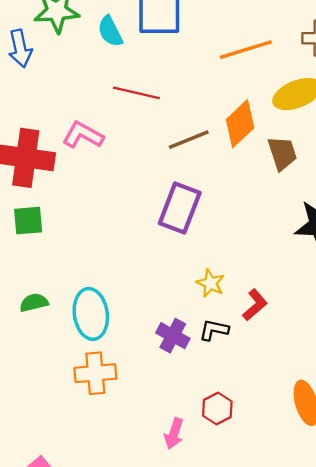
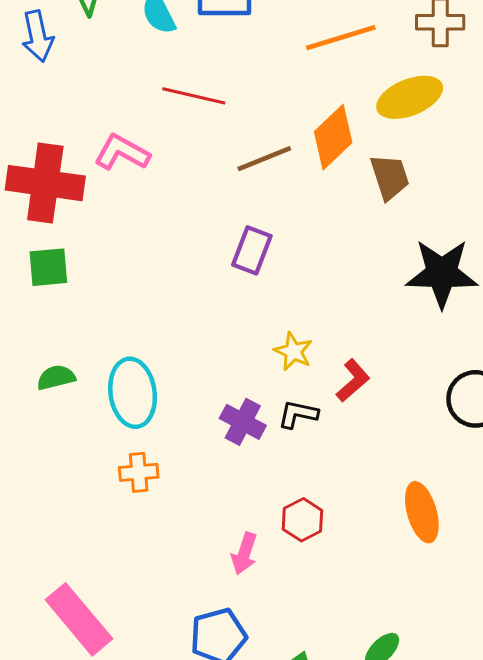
purple rectangle: (180, 208) -> (252, 250), size x0.7
orange cross: (95, 373) -> (139, 472), size x0.7

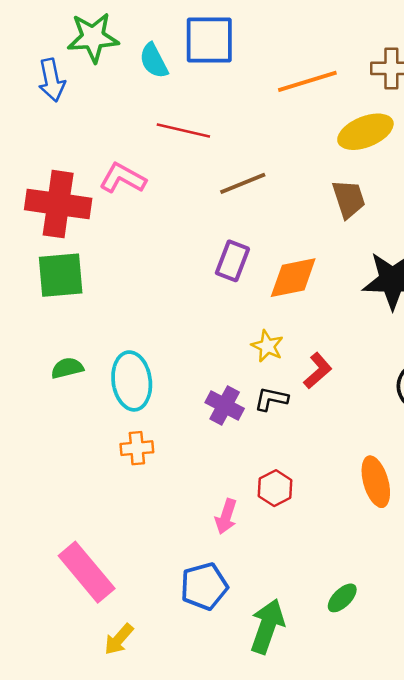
orange diamond: (333, 137) -> (293, 278), moved, turned 32
green square: (48, 267) -> (61, 275), size x1.4

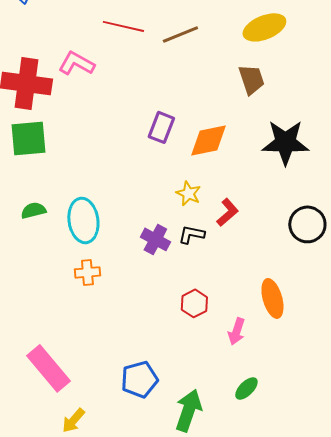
brown line: (243, 183) -> (180, 34), moved
pink arrow: (226, 517) -> (236, 331), moved

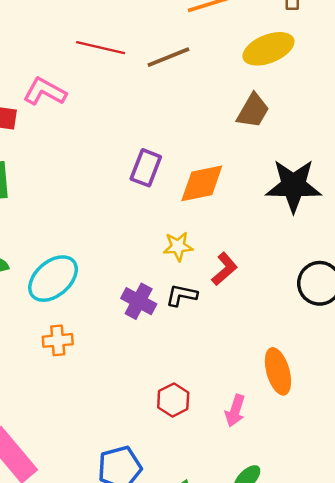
brown trapezoid: (251, 79) -> (253, 111), turned 48
yellow star: (188, 193) -> (178, 246), turned -30
cyan ellipse: (83, 220) -> (53, 279), turned 57
red hexagon: (194, 303) -> (173, 400), moved

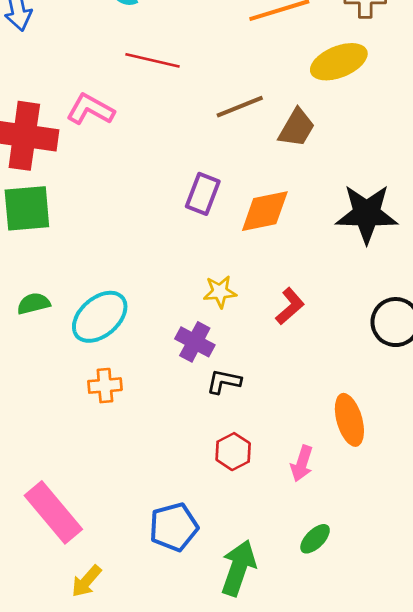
brown line: (168, 57) -> (240, 107), moved
brown trapezoid: (253, 111) -> (297, 128), moved
yellow star: (178, 246) -> (220, 292), moved
black L-shape: (182, 295) -> (224, 382), moved

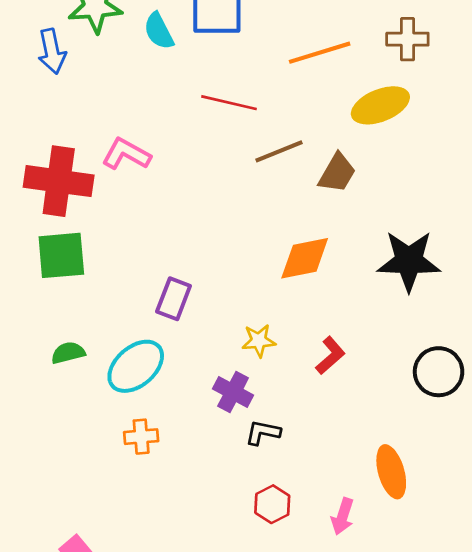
red line: (153, 60) -> (229, 103), moved
purple rectangle: (203, 194) -> (174, 299), moved

